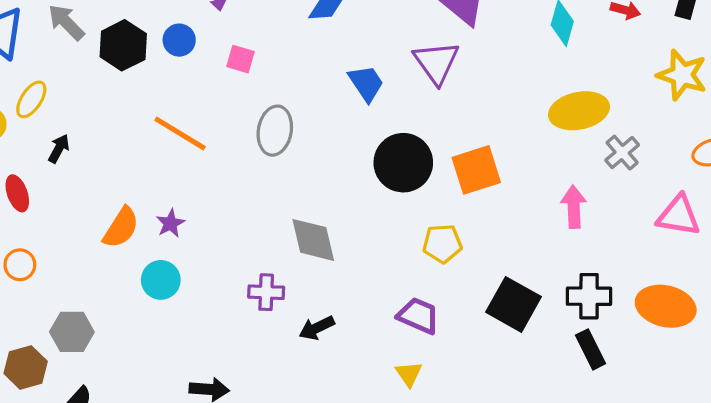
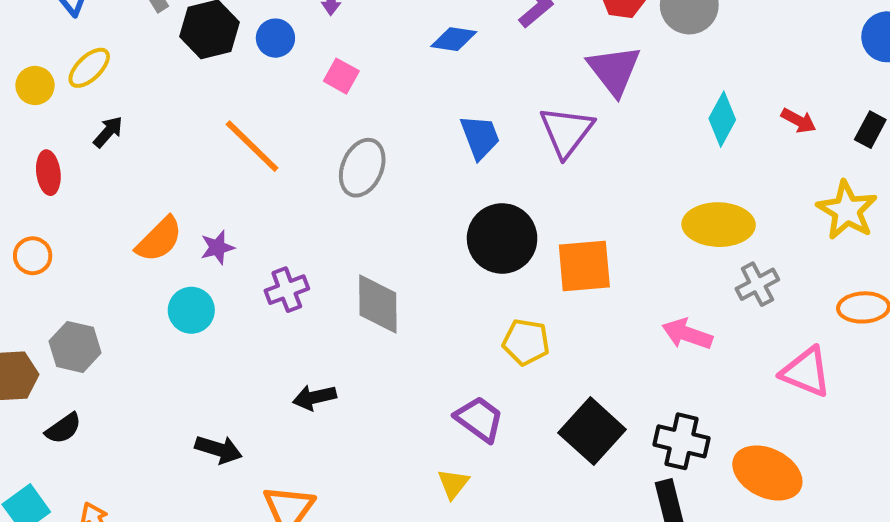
pink arrow: (574, 207) -> (687, 334), turned -81
purple cross: (266, 292) -> (287, 290), moved, turned -36
black arrow: (317, 328) -> (314, 397), moved

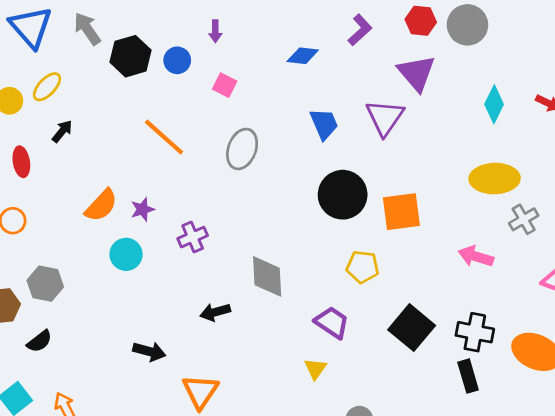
gray diamond: (378, 304) -> (267, 276), moved

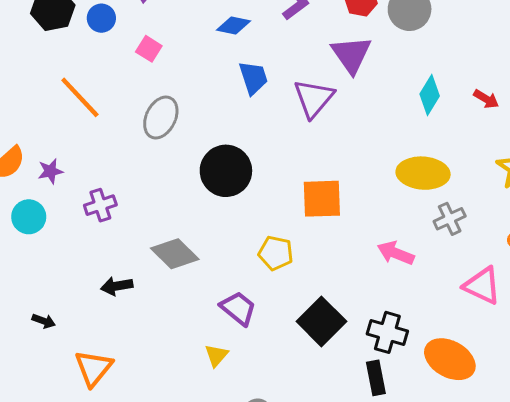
blue trapezoid: (324, 124) -> (253, 78), moved
black circle: (343, 195) -> (226, 171), moved
gray diamond: (267, 276) -> (175, 254), turned -48
black arrow: (149, 351) -> (44, 321), size x0.7

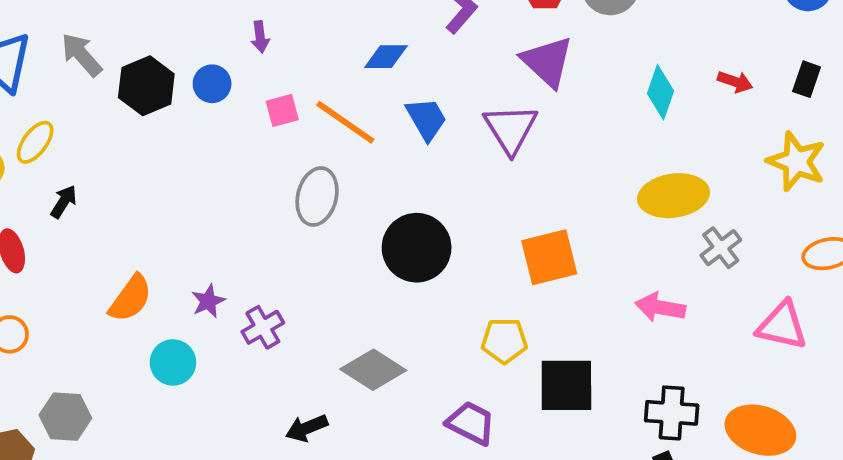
pink square: (149, 49) -> (282, 110), turned -35
orange line: (80, 97) -> (345, 122), moved
purple star: (50, 171) -> (208, 301), moved
black square: (321, 321) -> (566, 385), moved, turned -33

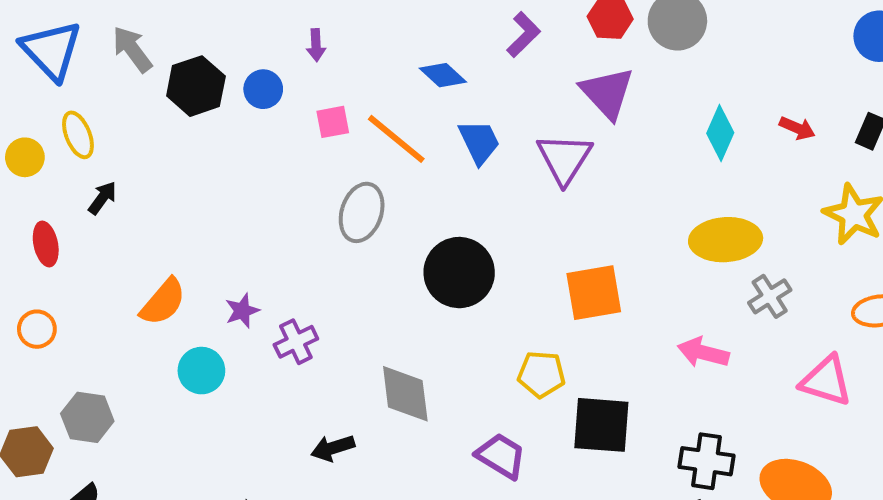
blue diamond: (386, 57) -> (443, 75), turned 39
yellow ellipse: (35, 142) -> (78, 135), turned -63
gray diamond: (373, 370) -> (405, 394), turned 46

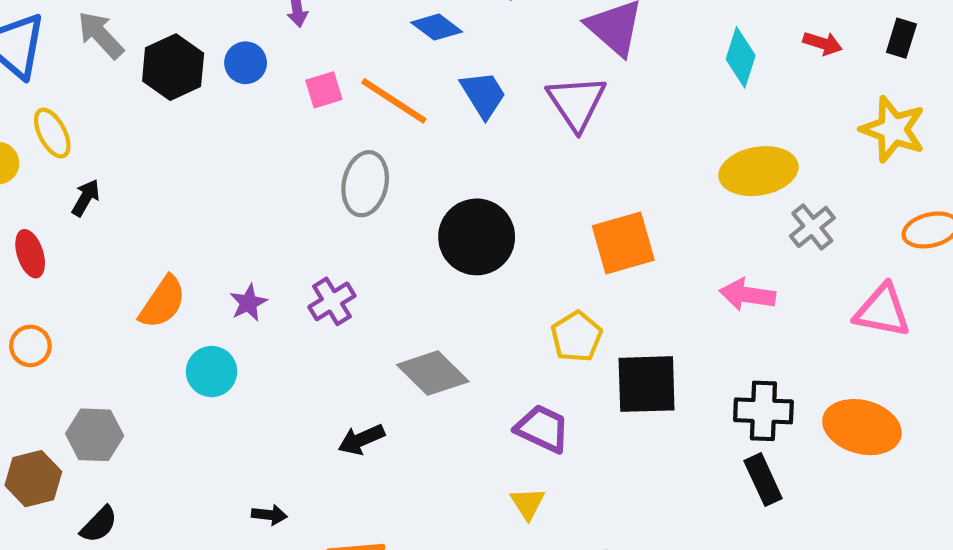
purple cross: (296, 342) -> (332, 301), moved
yellow pentagon: (541, 374) -> (576, 337), turned -30
gray diamond: (405, 394) -> (433, 373), turned -32

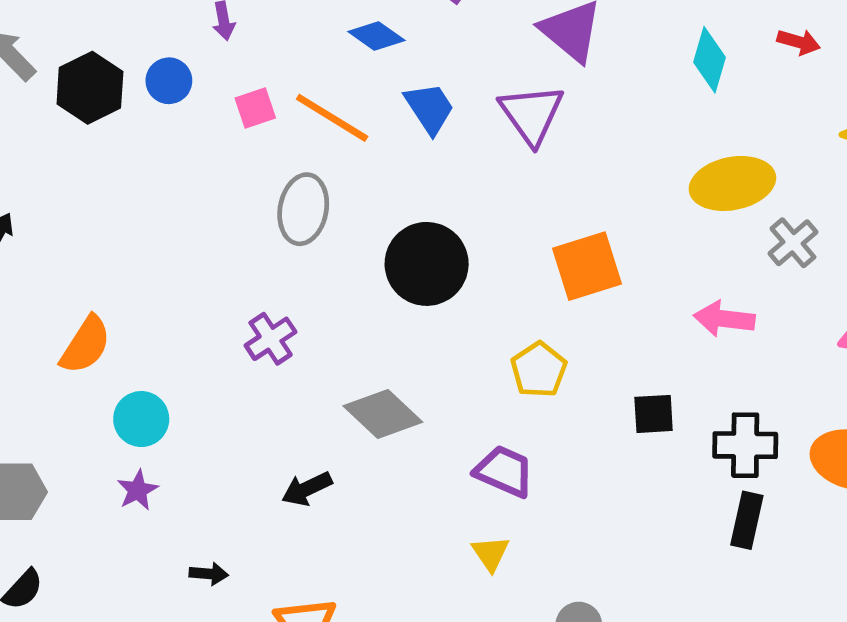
purple star: (248, 303) -> (138, 490), moved
black square: (647, 384) -> (654, 414), moved, size x0.6
black rectangle: (763, 480) -> (747, 520), turned 39

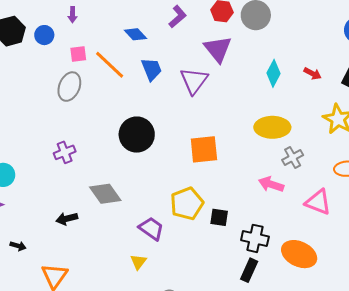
gray ellipse: (303, 209) -> (69, 87), moved
pink arrow: (724, 319) -> (271, 184), moved
yellow pentagon: (539, 370) -> (187, 204), moved, size x1.4

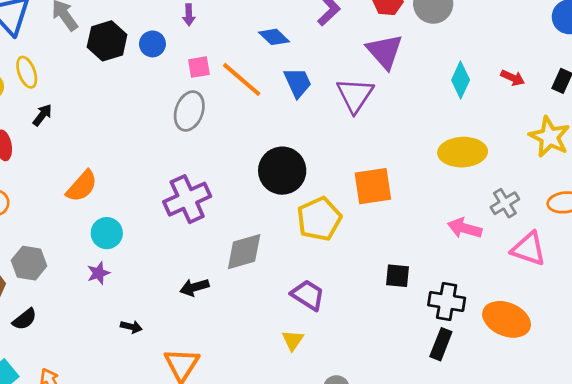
purple cross: (65, 152) -> (187, 199), size x1.6
gray cross: (293, 158) -> (505, 203), moved
gray diamond: (105, 194) -> (244, 252), turned -68
yellow pentagon: (187, 204) -> (319, 219), moved

